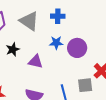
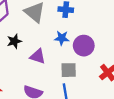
gray square: (85, 85) -> (69, 70), moved

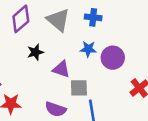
gray square: (69, 70) -> (79, 88), moved

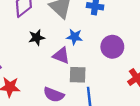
blue star: (88, 49) -> (75, 37), moved

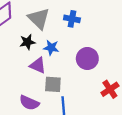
black star: (37, 38) -> (27, 42), moved

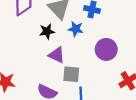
blue star: (51, 48) -> (76, 29), moved

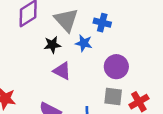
gray square: (71, 74) -> (113, 96), moved

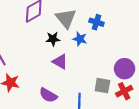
purple circle: (116, 67) -> (125, 69), moved

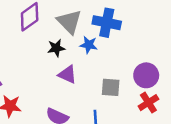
blue cross: (96, 22) -> (107, 23), size x1.5
gray square: (102, 86) -> (111, 87), moved

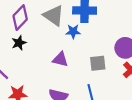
black star: (56, 48) -> (19, 43), moved

